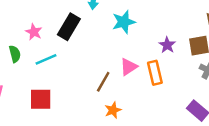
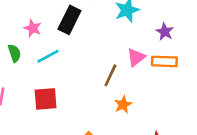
purple star: (167, 45) -> (165, 32), moved
orange rectangle: (155, 73) -> (164, 61), turned -70

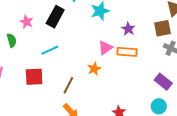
cyan line: (48, 56) -> (50, 50), moved
brown line: (110, 75) -> (68, 85), moved
orange star: (123, 105) -> (94, 69), moved

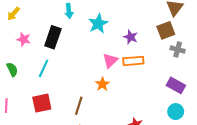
pink star: (27, 22) -> (24, 39), moved
cyan line: (50, 50) -> (44, 68), moved, turned -30

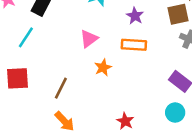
pink triangle: (110, 61) -> (89, 39), moved
orange star: (102, 84) -> (103, 68), moved

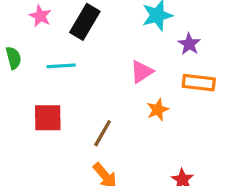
purple star: (135, 16) -> (189, 44), moved
cyan line: (26, 37) -> (61, 66), turned 50

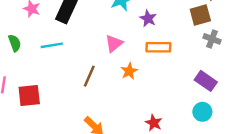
red square: (48, 118) -> (29, 96), moved
brown line: (103, 133) -> (89, 76), moved

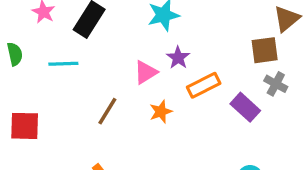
purple star: (148, 18) -> (178, 58), moved
orange rectangle: (158, 47) -> (204, 85), turned -35
purple rectangle: (206, 81) -> (245, 107), moved

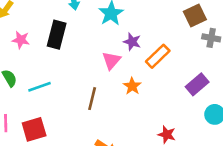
cyan line: (63, 64) -> (39, 87), moved
purple rectangle: (245, 107) -> (197, 84), moved, turned -65

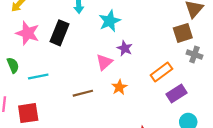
pink star: (21, 40) -> (28, 33), size x1.5
orange rectangle: (158, 56) -> (161, 72), moved
brown line: (92, 99) -> (83, 93), turned 54

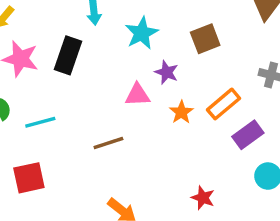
brown square: (183, 33) -> (205, 39), moved
pink triangle: (104, 62) -> (137, 95), turned 42
orange star: (119, 87) -> (181, 112), moved

